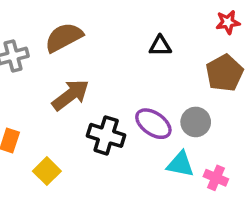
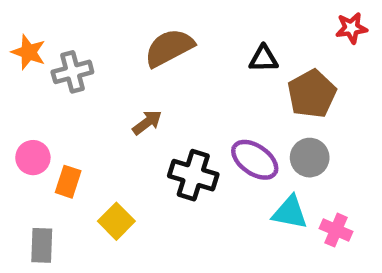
brown semicircle: (64, 37) -> (169, 48), moved
brown pentagon: (224, 73) -> (312, 94), moved
brown arrow: (71, 95) -> (147, 122), size x0.6

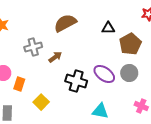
gray cross: (72, 72) -> (33, 47), moved
cyan triangle: (290, 212) -> (100, 111), moved

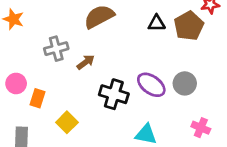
brown pentagon: (130, 44) -> (189, 26), moved

